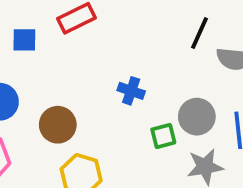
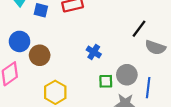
brown circle: (58, 125) -> (40, 55), moved

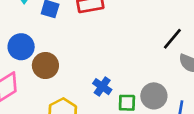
blue cross: (94, 52) -> (102, 87), moved

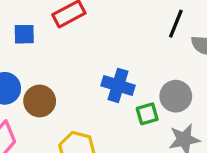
blue cross: (102, 87) -> (118, 85), moved, size x1.4

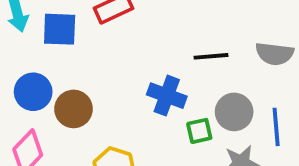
black line: (176, 24) -> (211, 56), moved, turned 60
blue square: (24, 34) -> (60, 29), size x1.4

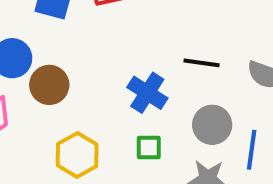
green square: (199, 131) -> (149, 147), moved

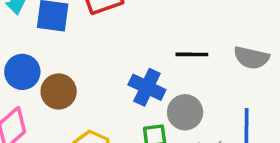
gray circle: (212, 125) -> (185, 112), moved

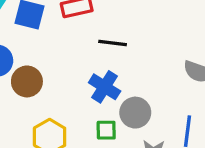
black line: (192, 54) -> (113, 43), moved

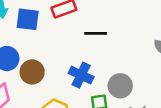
blue cross: (105, 87) -> (81, 75), moved

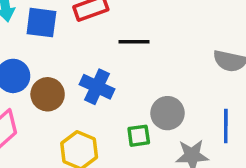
blue cross: (81, 75) -> (97, 87), moved

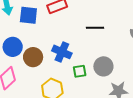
black line: (134, 42) -> (95, 28), moved
green square: (139, 136) -> (80, 71), moved

